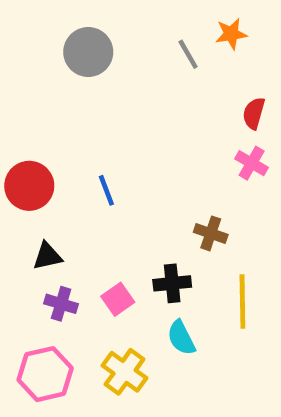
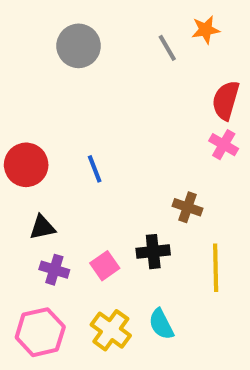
red semicircle: (254, 113) -> (226, 100), size x1.4
cyan semicircle: (181, 338) -> (161, 324), moved

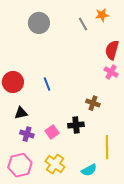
yellow line: (216, 268) -> (107, 147), moved
cyan semicircle: (161, 324) -> (89, 170), moved, turned -91

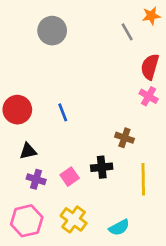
orange star: (102, 15) -> (151, 16), moved
gray line: (83, 24) -> (127, 32), moved
yellow line: (107, 147) -> (143, 179), moved

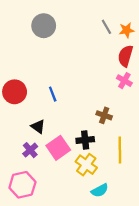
orange star: (151, 16) -> (127, 30), moved
black triangle: (28, 151) -> (38, 127), moved, turned 48
pink square: (70, 177) -> (58, 148), size x1.5
purple cross: (36, 179) -> (30, 150), turned 32
yellow cross: (74, 219) -> (86, 165), moved

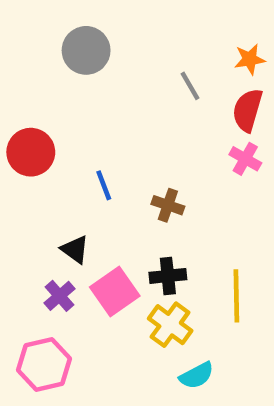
gray line: (106, 27) -> (190, 86), moved
red circle: (15, 92) -> (31, 152), moved
brown cross: (104, 115) -> (168, 205), moved

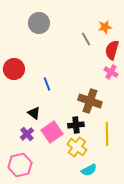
orange star: (250, 59) -> (105, 27), moved
brown cross: (168, 205) -> (90, 101), moved, size x1.6

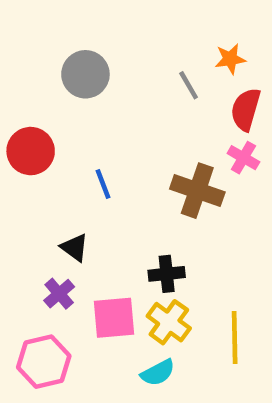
gray circle: (39, 23) -> (85, 74), moved
brown cross: (90, 101) -> (197, 191), moved
pink square: (52, 132) -> (114, 318), moved, turned 30
yellow line: (107, 134) -> (235, 338), moved
cyan semicircle: (89, 170) -> (158, 373), moved

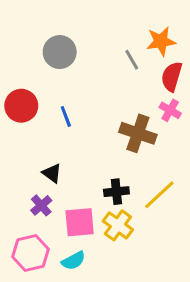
orange star: (230, 59) -> (161, 41), size x1.4
blue line: (103, 184) -> (66, 116), moved
yellow line: (235, 338) -> (159, 195), moved, turned 48
cyan semicircle: (158, 373) -> (73, 261), moved

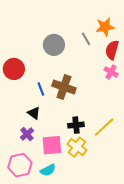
gray circle: (60, 52) -> (54, 45), moved
blue line: (66, 116) -> (41, 89), moved
brown cross: (138, 133) -> (64, 87), moved

